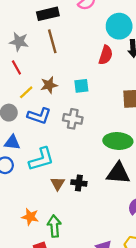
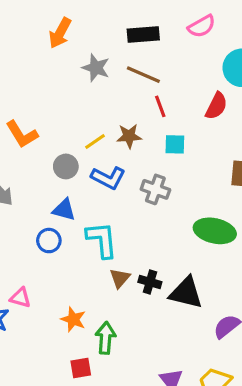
brown line: (52, 41) -> (143, 75), turned -60
red line: (16, 67) -> (160, 106), moved
cyan L-shape: (41, 159) -> (102, 240), turned -88
black triangle: (118, 173) -> (186, 293), moved

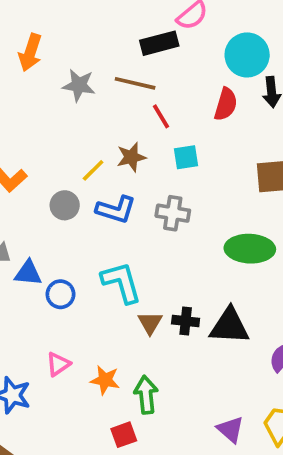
black rectangle: (143, 35) -> (159, 43), moved
blue triangle: (64, 210) -> (28, 273), moved
pink triangle: (20, 298) -> (58, 364), moved, turned -40

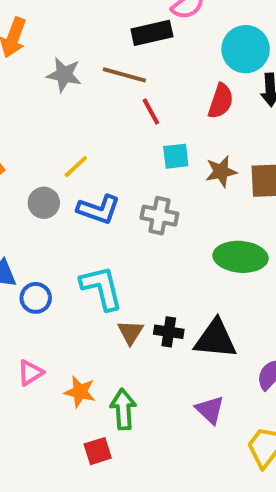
brown star: (131, 157) -> (221, 171), moved
purple triangle: (231, 429) -> (210, 410), moved

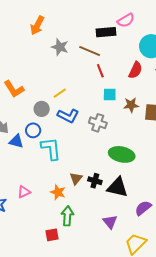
green ellipse: (241, 257) -> (122, 154), moved
cyan L-shape: (102, 288) -> (51, 149), moved
blue circle: (36, 298) -> (33, 130), moved
orange star: (80, 392) -> (58, 192), moved

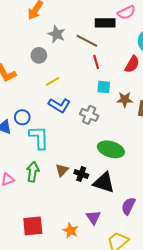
gray circle: (42, 109) -> (39, 55), moved
orange star: (58, 192) -> (71, 231), moved
purple semicircle: (143, 208) -> (128, 206), turned -30
green arrow: (67, 216) -> (33, 172), moved
red square: (52, 235) -> (33, 226), size x1.5

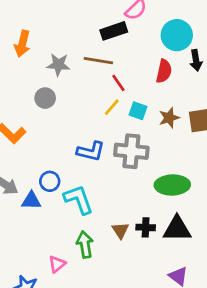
yellow line: (53, 81) -> (112, 107), moved
cyan square: (104, 87) -> (138, 111), turned 32
gray cross: (89, 115) -> (131, 151), size x1.4

